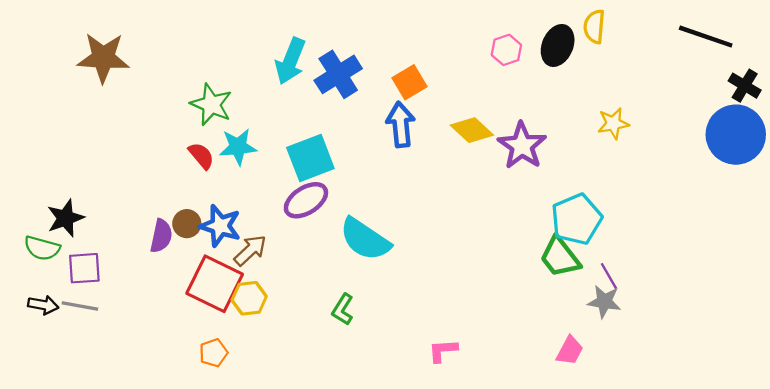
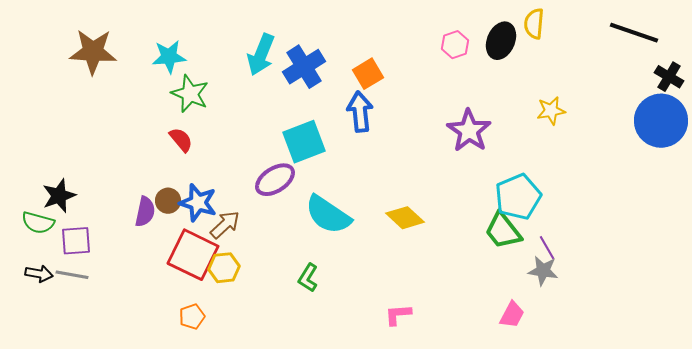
yellow diamond: (472, 130) -> (405, 218), moved
cyan star: (238, 147) -> (169, 57), moved
cyan square: (310, 158) -> (304, 142), moved

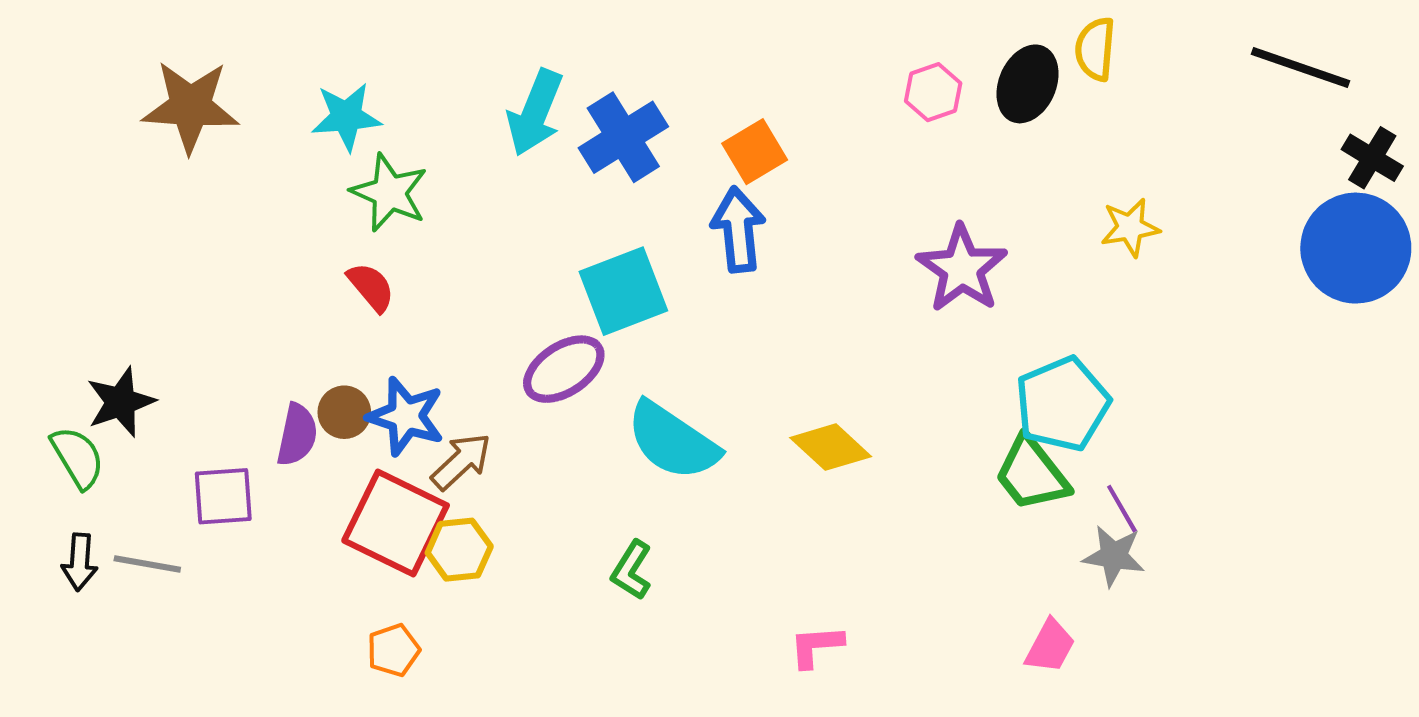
green semicircle: (38, 223) -> (78, 457), turned -136
purple square: (76, 241) -> (223, 496), moved
black arrow: (39, 274) -> (80, 562), turned 84

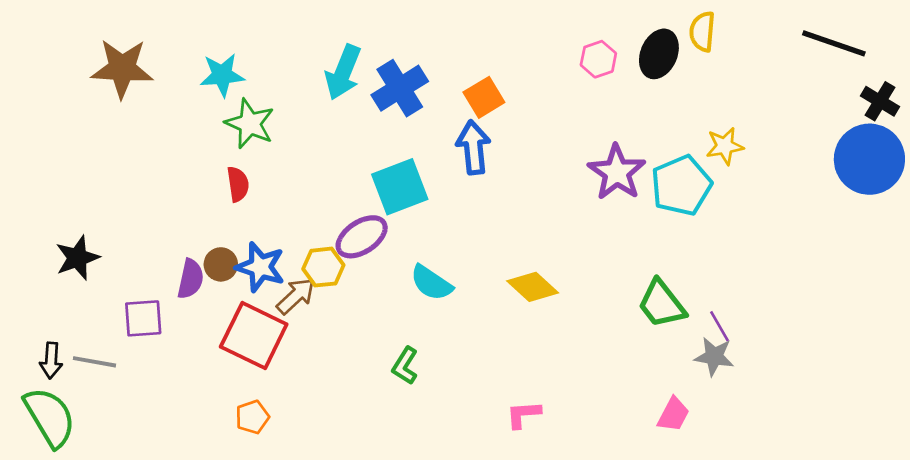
red semicircle: (371, 287) -> (238, 184), turned 32
cyan pentagon: (1062, 404) -> (681, 185), moved
cyan semicircle: (673, 441) -> (431, 283), size x0.7
green semicircle: (78, 457) -> (50, 417), moved, size x1.5
yellow hexagon: (459, 550) -> (323, 267), moved

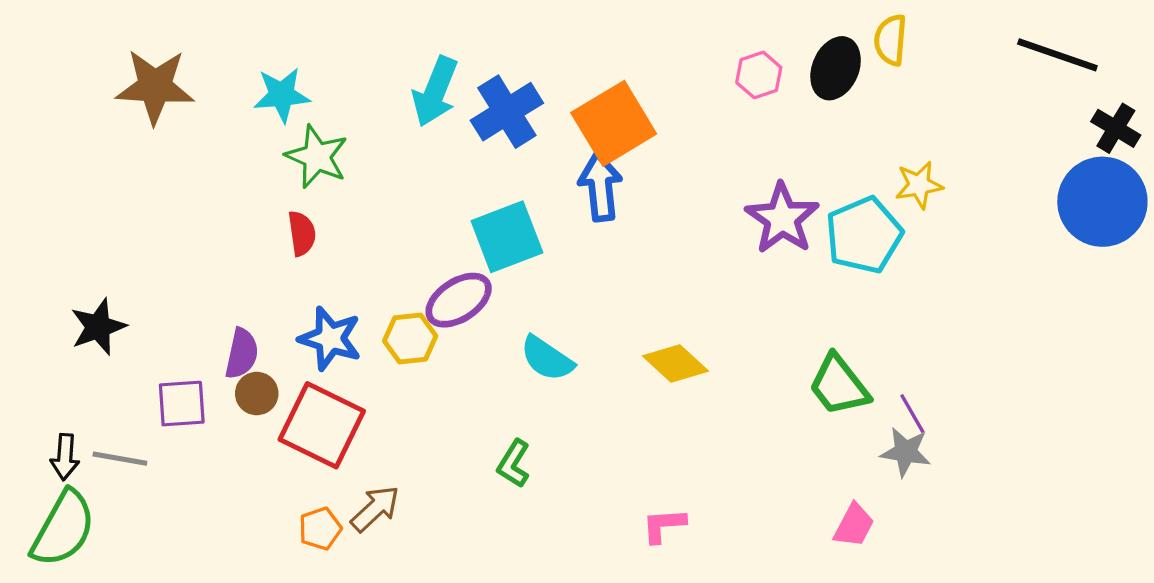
orange square: (484, 97) -> (614, 123), size x1.6
brown circle: (221, 264) -> (257, 394), moved
brown arrow: (296, 296) -> (375, 509), moved
green semicircle: (50, 417) -> (63, 529), turned 60

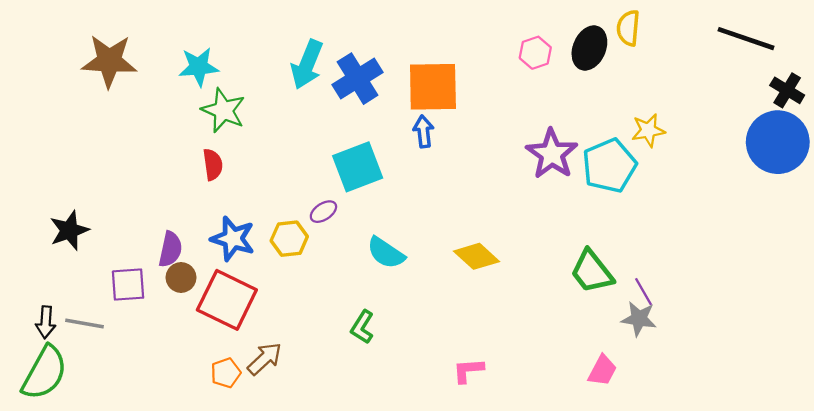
orange square: (614, 123) -> (433, 87), turned 30
blue arrow: (600, 187) -> (423, 132), size x0.7
purple ellipse: (459, 300) -> (323, 212), size x0.6

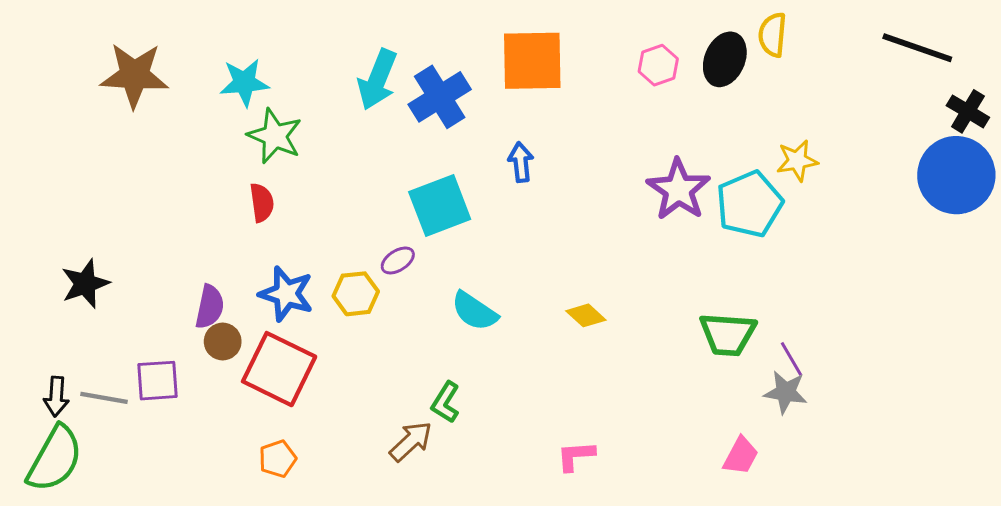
orange square: (433, 87) -> (532, 61), moved
yellow diamond: (476, 256) -> (586, 315), size x0.7
green trapezoid: (592, 272) -> (728, 334), turned -48
purple square: (128, 285) -> (158, 381), moved
brown arrow: (265, 359) -> (411, 441), moved

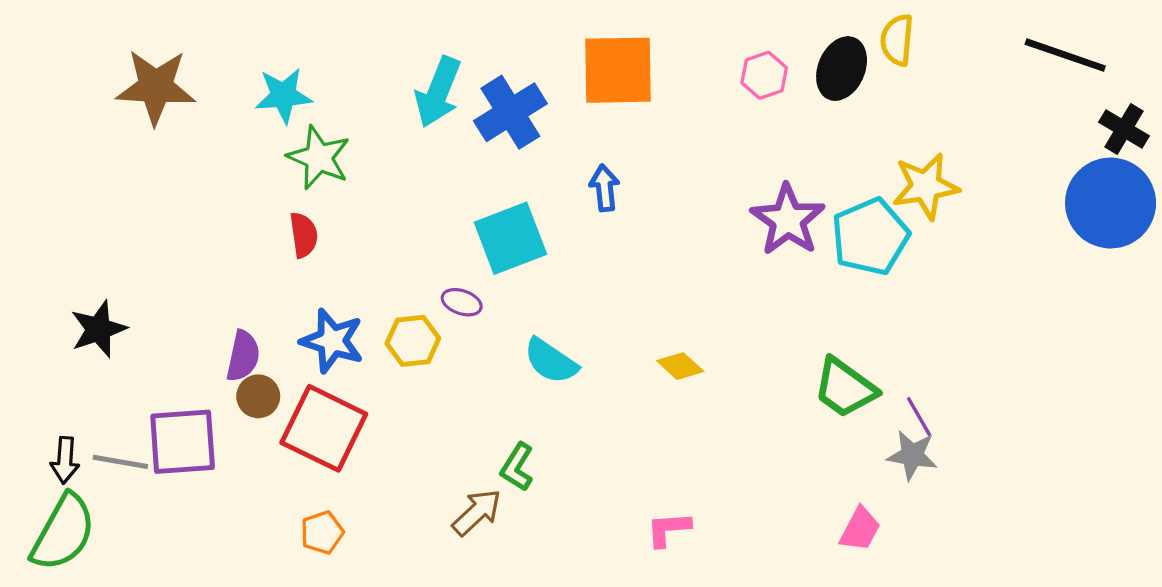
yellow star: (797, 161) -> (926, 186), size x1.4
purple ellipse: (398, 260) -> (462, 302), turned 52
green trapezoid: (728, 334) -> (845, 388), turned 32
purple square: (158, 381) -> (183, 442), size x1.4

